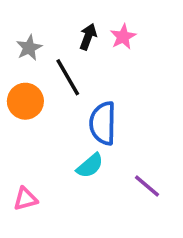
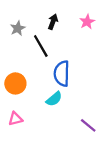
pink star: (123, 37) -> (87, 22), moved
orange circle: (25, 101) -> (15, 83), moved
purple line: (147, 186) -> (88, 125), moved

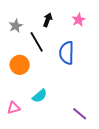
blue semicircle: (62, 74) -> (67, 53), moved
orange circle: (15, 83) -> (20, 65), moved
cyan semicircle: (54, 99) -> (40, 96), moved

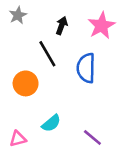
pink star: (79, 20) -> (101, 26), size x1.5
gray star: (16, 26) -> (18, 15), moved
purple line: (80, 114) -> (92, 137), moved

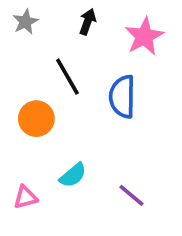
black arrow: (62, 26) -> (88, 22), moved

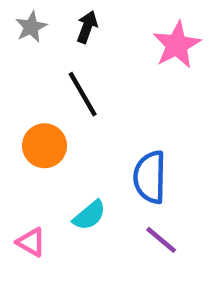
black arrow: (88, 22) -> (87, 27), moved
blue semicircle: (122, 97) -> (150, 177), moved
pink triangle: (25, 197) -> (31, 242), turned 45

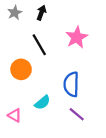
pink star: (177, 45) -> (77, 37), moved

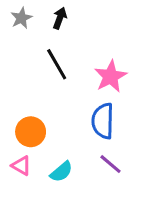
pink star: (77, 37) -> (110, 76), moved
orange circle: (21, 69) -> (31, 132), moved
cyan semicircle: (42, 102) -> (61, 172), moved

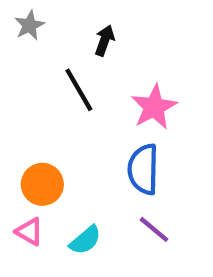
black arrow: (60, 18) -> (105, 40), moved

